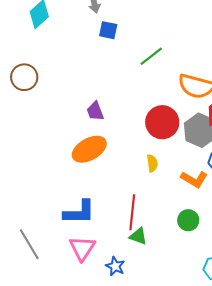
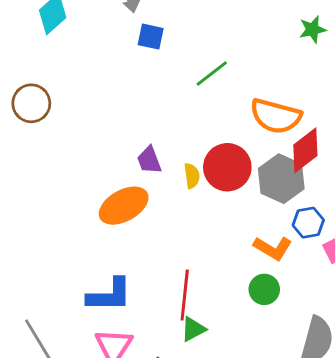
purple trapezoid: (95, 111) -> (149, 160), moved
yellow semicircle: (152, 163) -> (192, 176), moved
green circle: (188, 220) -> (264, 289), moved
green triangle: (138, 236) -> (193, 329), turned -48

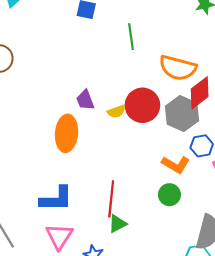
green line: (212, 74) -> (131, 37), turned -60
yellow semicircle: (192, 176) -> (116, 112), turned 78
orange ellipse: (124, 206) -> (67, 133), turned -56

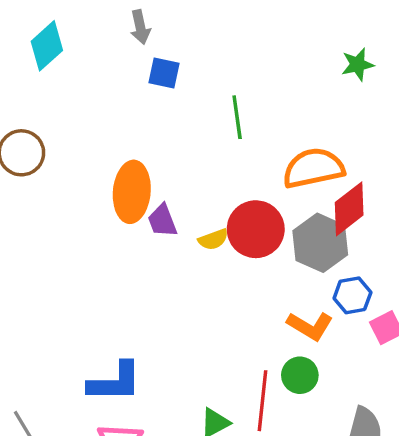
orange semicircle: (178, 68) -> (313, 168), turned 153
orange ellipse: (67, 133) -> (132, 192), moved
red line: (111, 199) -> (263, 401), moved

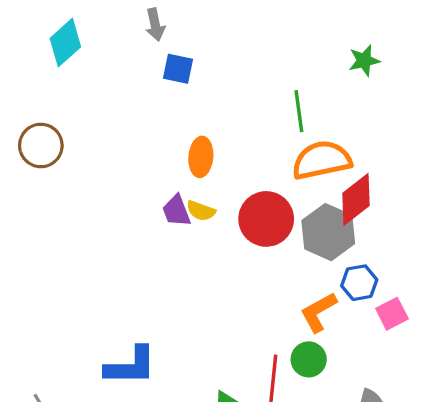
green line: (237, 117) -> (299, 111), moved
orange ellipse: (132, 192) -> (201, 157), moved, size x0.7
yellow semicircle: (213, 239) -> (201, 211), moved, turned 40
orange L-shape: (310, 326) -> (318, 312), turned 120

